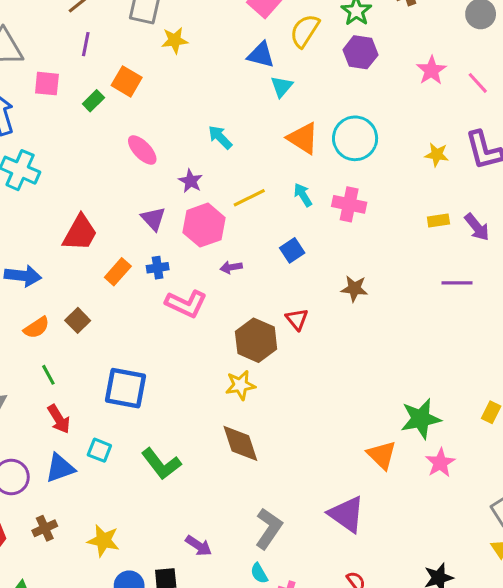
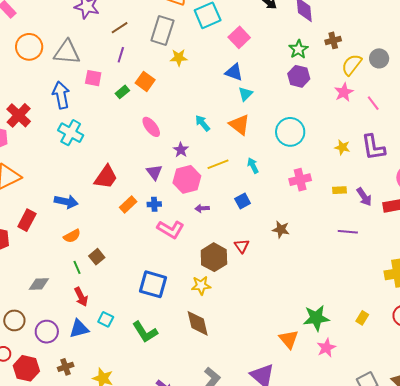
yellow semicircle: (305, 31) -> (352, 65), moved
orange triangle: (303, 138) -> (240, 125), moved
pink cross: (349, 204) -> (300, 180), moved, turned -30
brown square: (78, 320) -> (97, 257), moved
blue square: (125, 388) -> (153, 284), moved

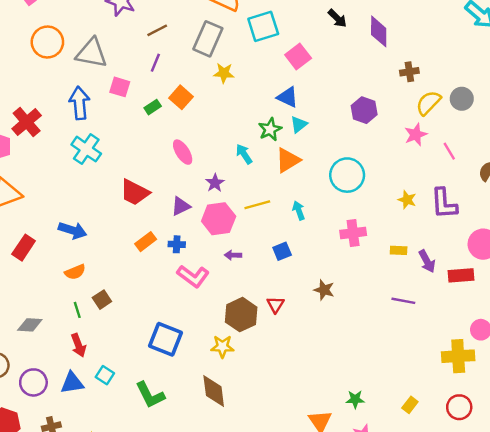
green star: (299, 49) -> (270, 129), moved
orange triangle: (240, 125) -> (288, 160), turned 45
purple triangle: (154, 172) -> (181, 206), turned 36
red trapezoid: (106, 177) -> (135, 192), moved, turned 76
green star: (316, 318) -> (355, 399), size x0.6

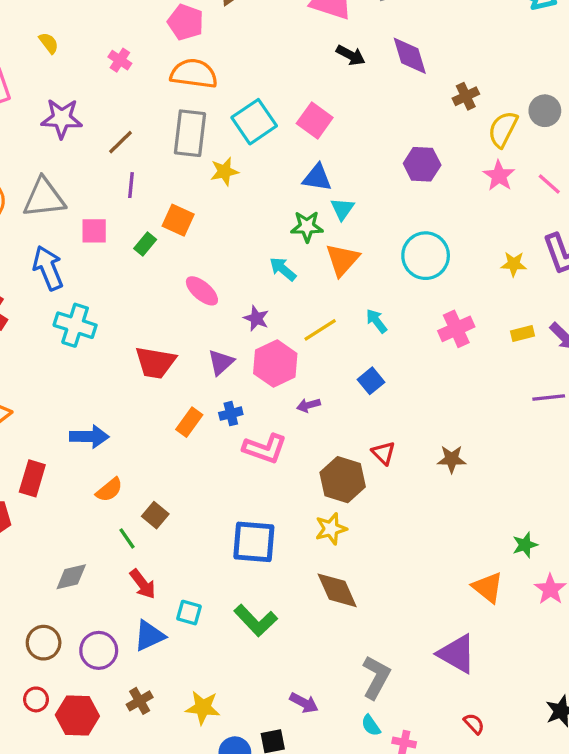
cyan square: (263, 26) -> (254, 122), moved
green star: (270, 129) -> (307, 227), turned -30
brown star: (324, 290) -> (452, 459), moved

